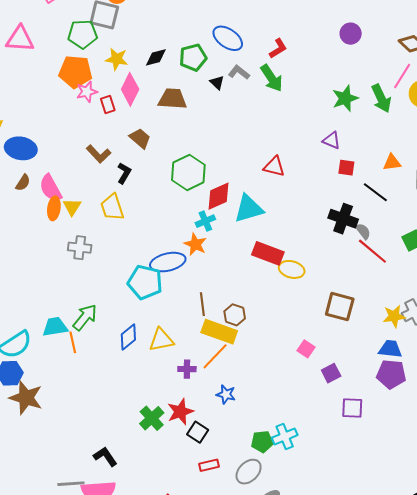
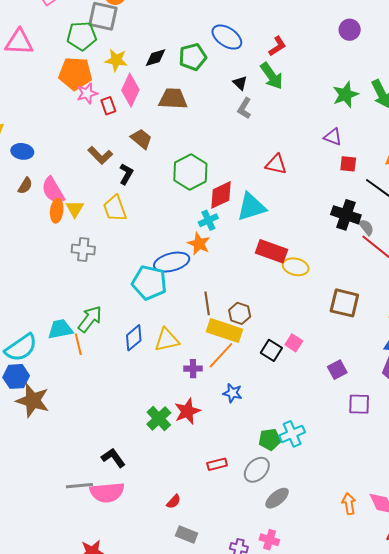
gray L-shape: (239, 72) -> (244, 108), moved, turned -95
black triangle: (217, 83) -> (240, 83), moved
blue ellipse: (21, 148) -> (22, 151), size x0.7
pink square: (306, 349) -> (294, 343), moved
black square: (198, 432) -> (271, 350), moved

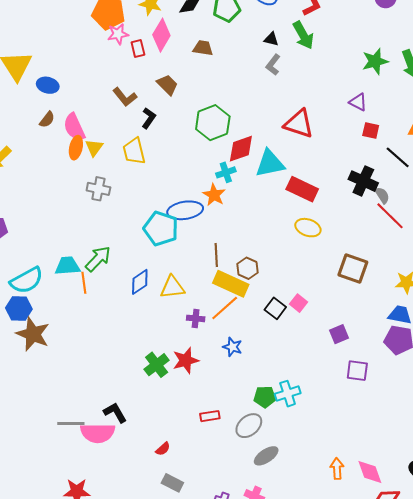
black triangle: (240, 83) -> (271, 39), turned -35
brown trapezoid: (173, 99) -> (203, 48), size x0.7
red triangle: (276, 164) -> (299, 124), size x1.4
red rectangle: (272, 251) -> (302, 189), moved
black L-shape: (113, 458) -> (115, 413), moved

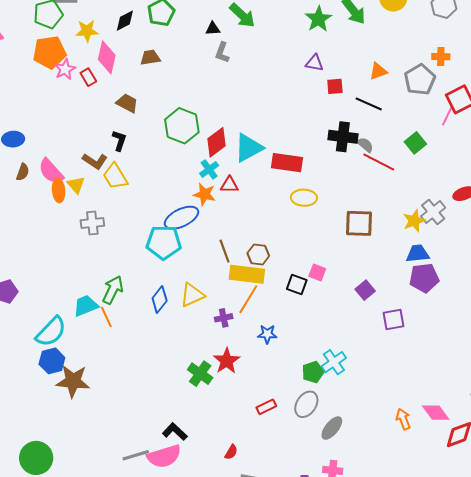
brown L-shape: (125, 97) -> (95, 161), moved
red triangle: (299, 124) -> (229, 185), moved, size x0.6

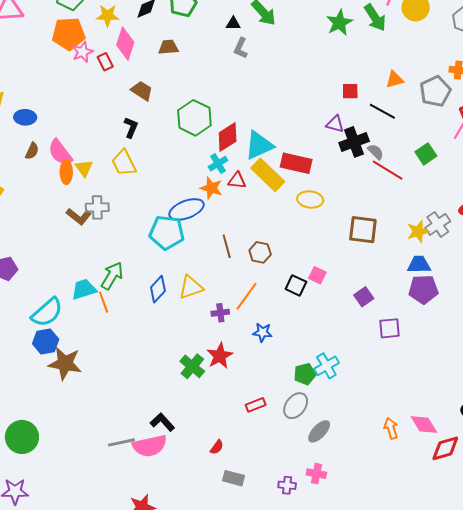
purple triangle: (314, 63) -> (335, 124), moved
black cross: (343, 137) -> (354, 142), turned -32
brown L-shape: (95, 161) -> (79, 216), moved
yellow rectangle: (247, 274) -> (268, 175), moved, turned 32

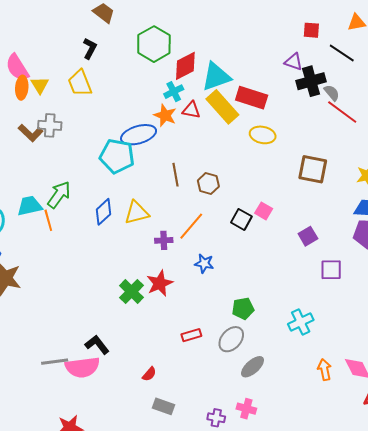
cyan cross: (326, 366) -> (301, 322), moved

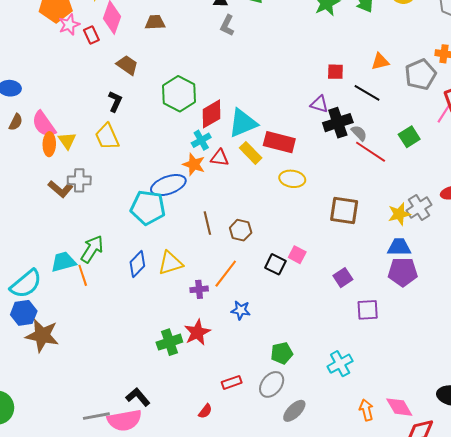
yellow rectangle: (222, 107) -> (251, 153), size x0.7
green cross: (131, 292) -> (169, 342), turned 30
red semicircle: (149, 374) -> (205, 411), moved

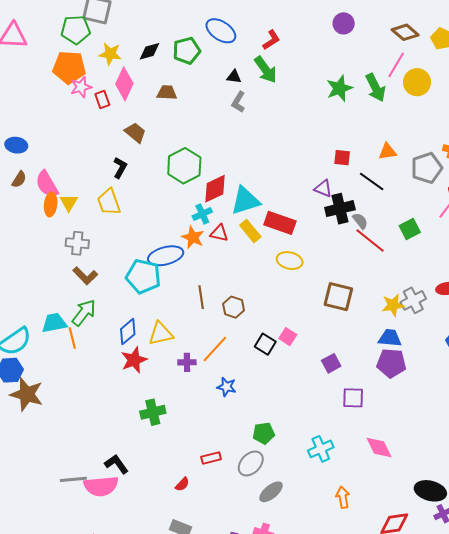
brown L-shape: (60, 189) -> (85, 276), moved
red star: (197, 332) -> (134, 360), moved
pink diamond: (399, 407) -> (379, 448), moved

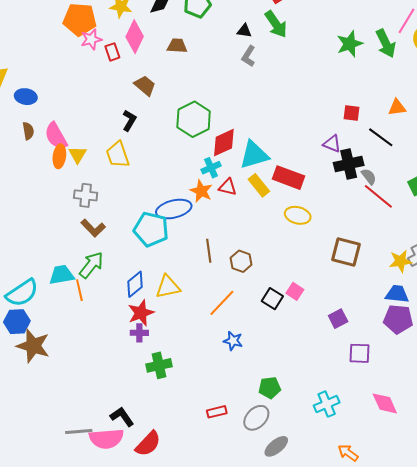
brown semicircle: (19, 179) -> (28, 131), turned -42
purple cross: (187, 362) -> (139, 333), moved
red semicircle: (182, 484) -> (148, 444), moved, size x1.8
orange arrow: (343, 497) -> (348, 453), turned -45

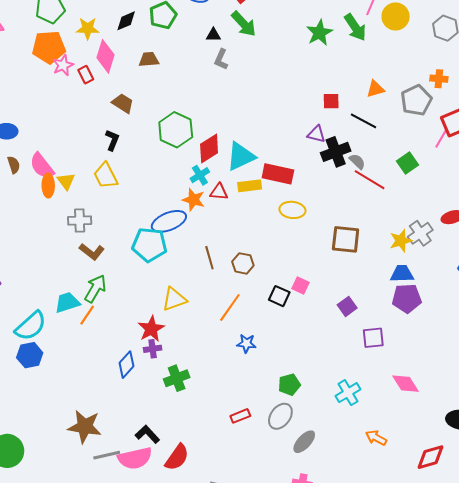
yellow rectangle: (259, 185) -> (250, 186), turned -50
blue diamond: (135, 284) -> (127, 365), moved
orange line: (79, 290) -> (87, 315), turned 55
brown star: (33, 346) -> (85, 427), moved

